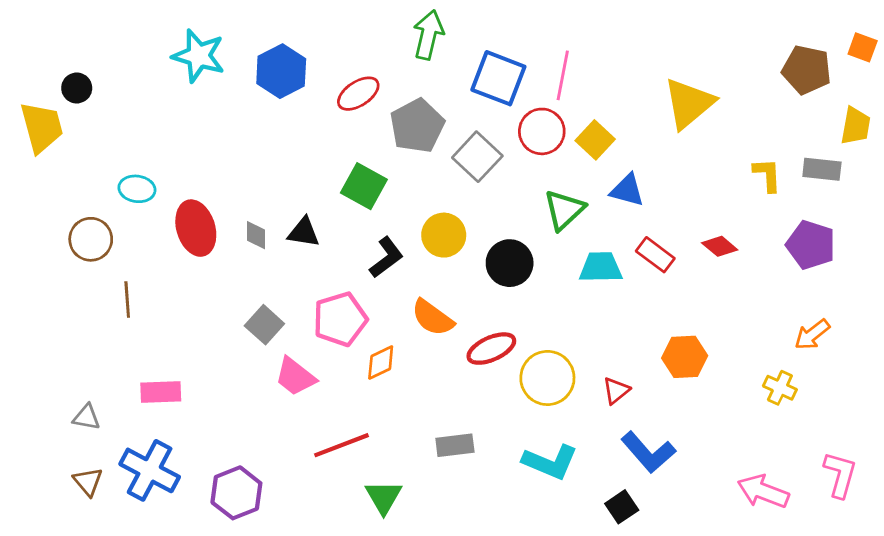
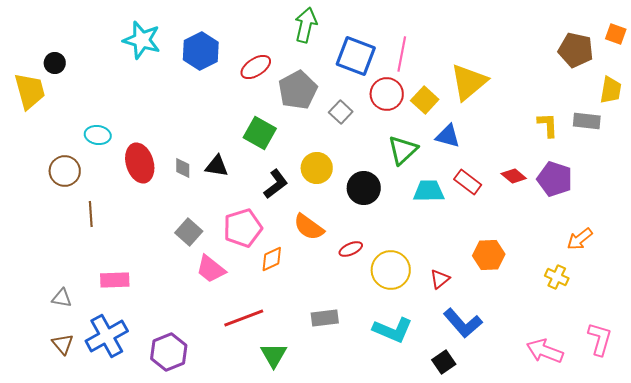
yellow triangle: (689, 103) -> (469, 82), moved
gray square: (477, 157) -> (341, 112), size x0.7
purple pentagon: (811, 245) -> (555, 179), moved
red ellipse: (491, 349) -> (351, 249), size x0.7
blue cross: (150, 470) -> (107, 336), turned 33

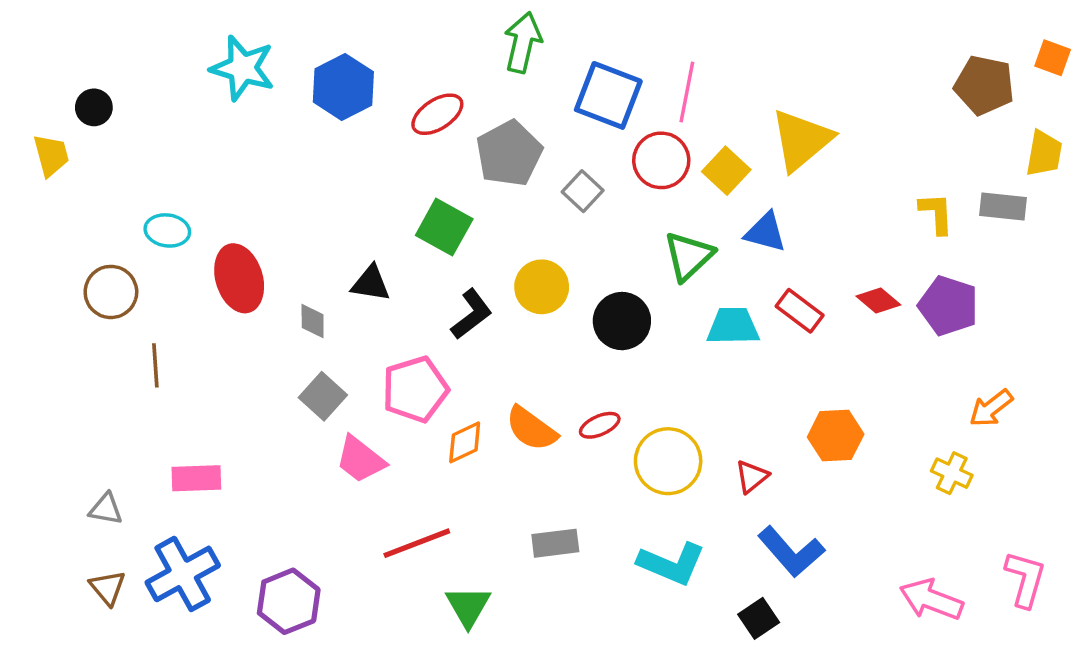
yellow trapezoid: (30, 91) -> (51, 155), size x0.7
gray diamond: (183, 168) -> (313, 321), moved
orange semicircle: (309, 227) -> (531, 429), moved

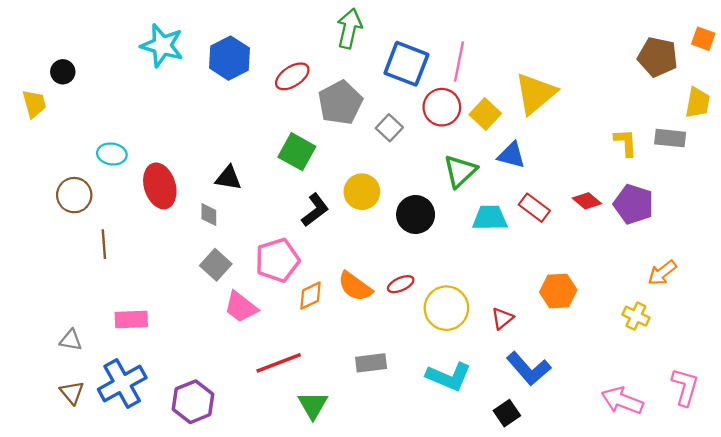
black triangle: (371, 283) -> (228, 178), moved

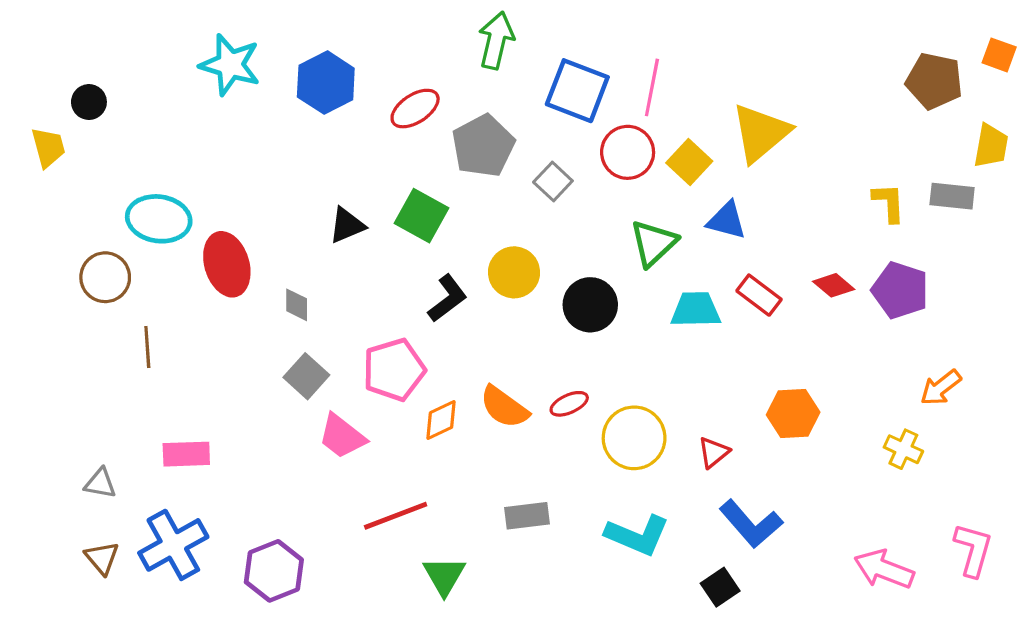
cyan ellipse: (112, 154) -> (159, 219), size x1.5
black triangle: (228, 178) -> (347, 225), moved, turned -32

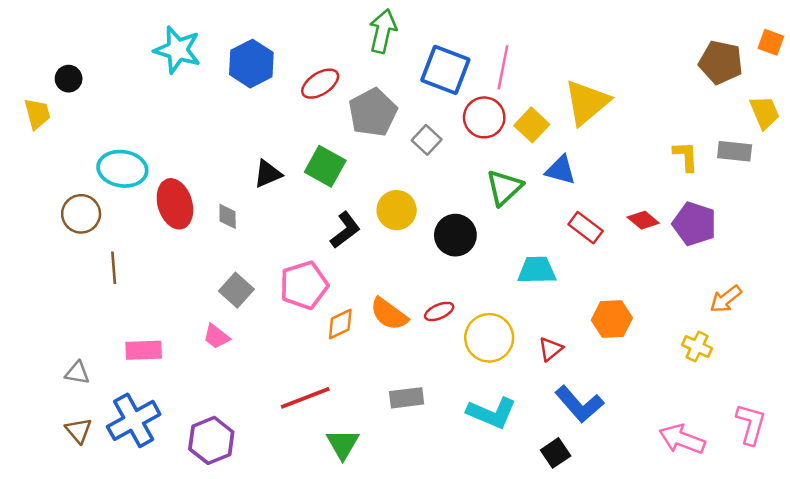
yellow trapezoid: (991, 146) -> (765, 112), turned -33
gray diamond: (297, 305) -> (228, 216), moved
cyan trapezoid: (696, 310) -> (537, 270), moved
pink trapezoid: (342, 436) -> (216, 337), moved, size x0.7

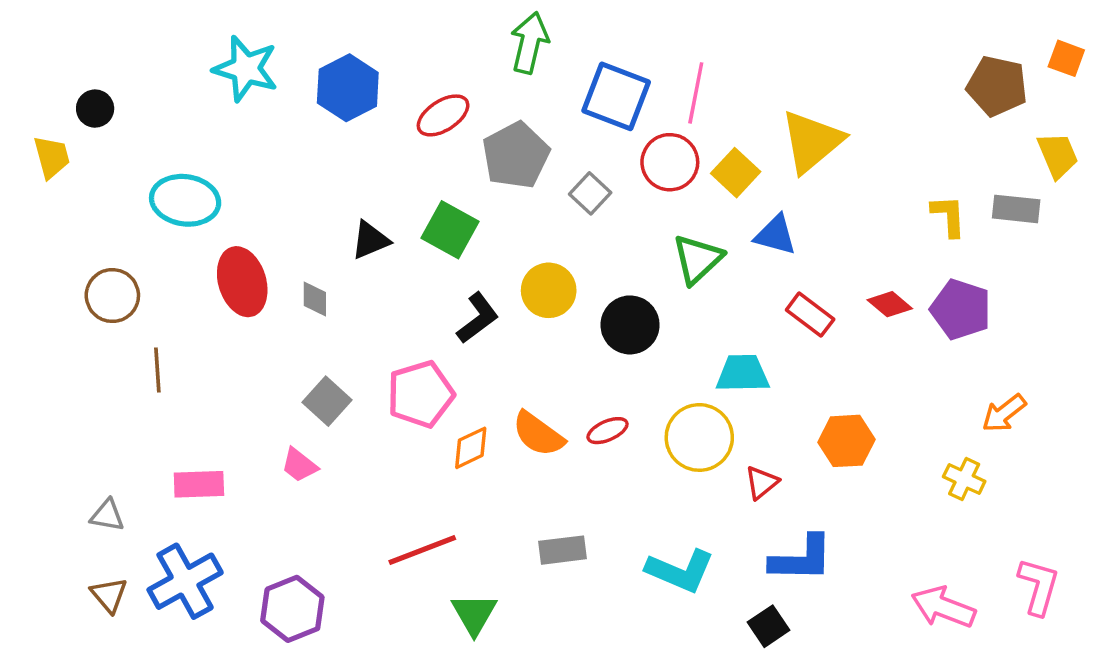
cyan ellipse: (122, 169) -> (185, 200), moved
yellow circle: (489, 338) -> (699, 437), moved
blue L-shape: (579, 404) -> (801, 559), turned -48

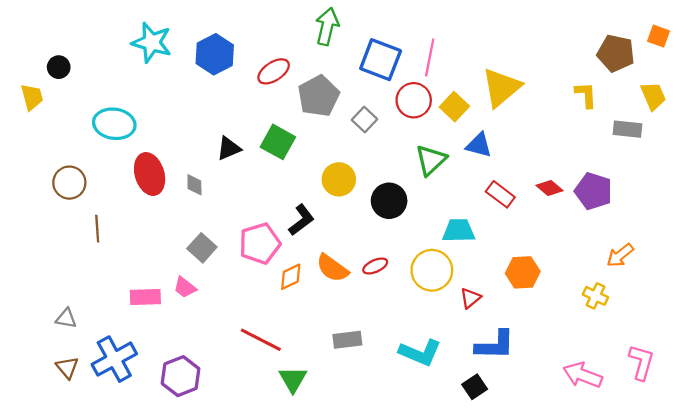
yellow L-shape: (949, 216) -> (586, 95), moved
black L-shape: (478, 318) -> (301, 220), moved
pink rectangle: (199, 484) -> (145, 297), moved
red line: (422, 550) -> (261, 340), turned 48

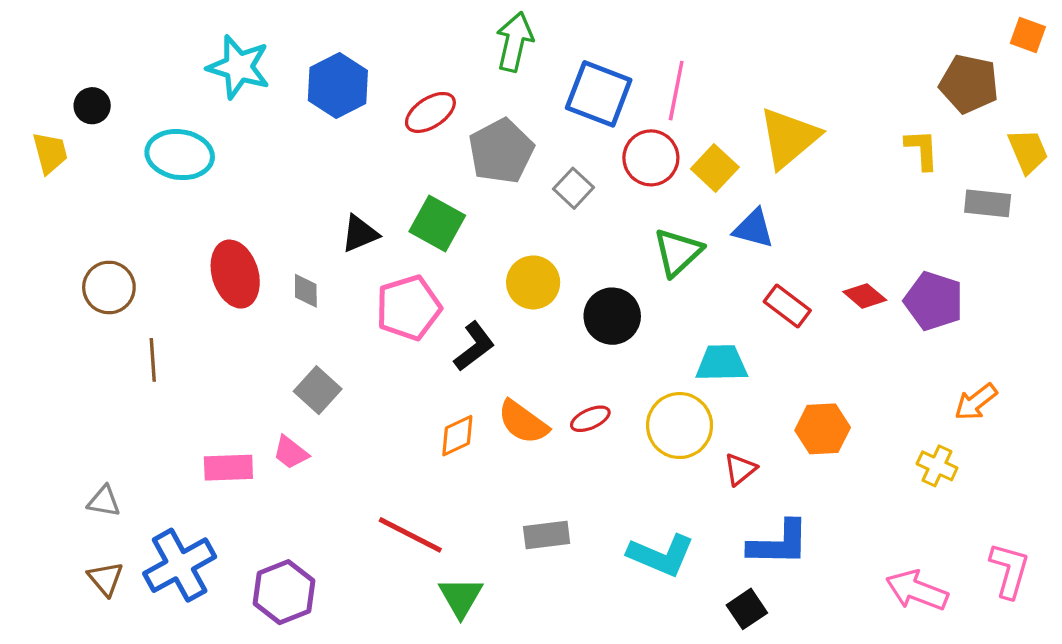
orange square: (659, 36) -> (1028, 35), moved
cyan ellipse: (114, 124) -> (180, 155), moved
pink pentagon: (260, 244) -> (409, 308), moved

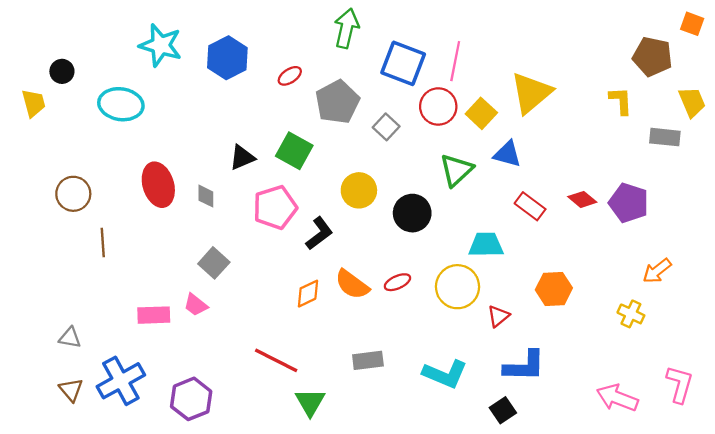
red ellipse: (430, 112) -> (290, 76), size x0.7

